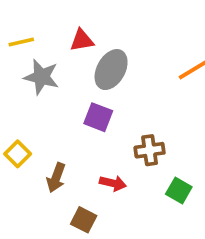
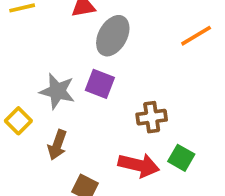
gray star: (41, 77) -> (57, 91), moved
red arrow: (113, 183) -> (139, 165), moved, size x1.5

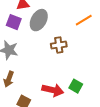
purple square: (100, 84) -> (14, 22), moved
brown cross: (152, 117) -> (59, 45), moved

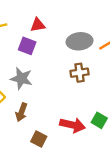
gray ellipse: (39, 20) -> (79, 41), moved, turned 55

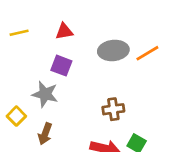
purple square: (27, 46) -> (61, 66), moved
brown cross: (79, 73) -> (113, 109), moved

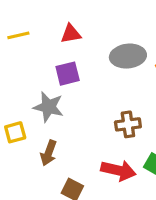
purple square: (61, 66) -> (68, 74), turned -35
yellow square: (16, 116) -> (15, 132), turned 30

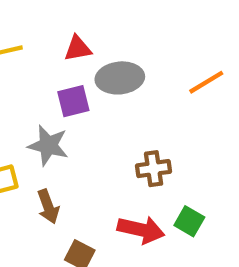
gray ellipse: (128, 56) -> (120, 78), moved
brown arrow: (49, 153) -> (48, 207), turned -40

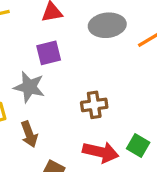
gray ellipse: (120, 78) -> (107, 25), moved
brown cross: (154, 169) -> (94, 105), moved

